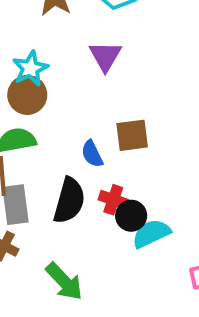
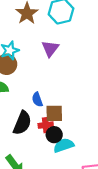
brown square: (132, 135) -> (54, 113), moved
red cross: (113, 200) -> (46, 125), turned -32

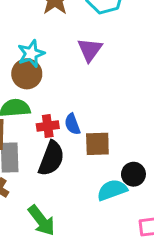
red cross: (46, 125) -> (48, 126), moved
black circle: (54, 135) -> (133, 174), moved

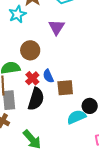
cyan star: (31, 54) -> (17, 14), moved
brown circle: (27, 74) -> (30, 50), moved
red cross: (48, 126) -> (32, 78), turned -32

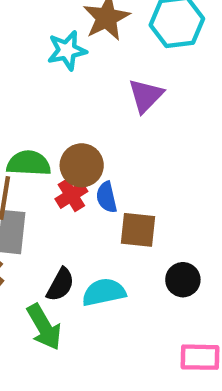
brown circle: (30, 50) -> (82, 165), moved
black semicircle: (36, 99) -> (60, 285), moved, size x0.7
cyan semicircle: (76, 117) -> (104, 292), moved

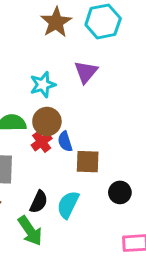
cyan star: (67, 50) -> (43, 85), moved
cyan semicircle: (104, 292) -> (68, 205), turned -48

